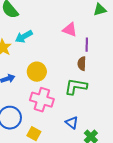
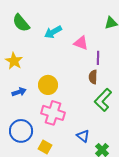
cyan arrow: (24, 37) -> (53, 32), moved
green L-shape: (76, 87) -> (103, 100), moved, turned -55

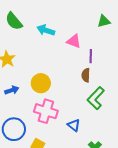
cyan arrow: (53, 32) -> (46, 30), turned 48
blue triangle: (83, 136) -> (74, 125), moved

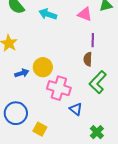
pink triangle: (74, 41) -> (85, 14), moved
blue arrow: (12, 90) -> (22, 73), moved
pink cross: (46, 111) -> (59, 88), moved

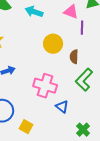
purple line: (93, 40) -> (82, 28), moved
yellow circle: (43, 67) -> (53, 44), moved

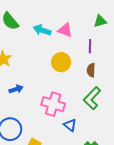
pink triangle: (71, 12) -> (65, 30), moved
brown semicircle: (74, 57) -> (91, 70), moved

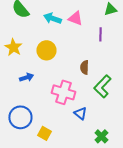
yellow circle: (61, 62) -> (46, 50), moved
brown semicircle: (91, 70) -> (84, 67), moved

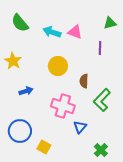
yellow circle: (46, 50) -> (58, 66), moved
blue triangle: (80, 113) -> (80, 127), turned 32

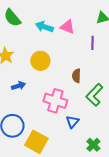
yellow circle: (58, 66) -> (40, 61), moved
yellow square: (44, 147) -> (36, 142), size x1.6

